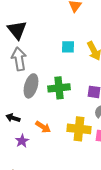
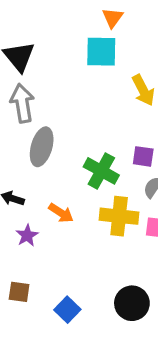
cyan square: (68, 47) -> (101, 52), moved, size x1.5
green cross: (59, 88) -> (101, 171), moved, turned 35

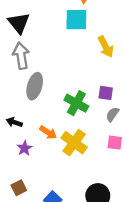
yellow cross: (119, 216) -> (74, 143), moved, turned 30
brown square: (19, 292) -> (19, 188), turned -35

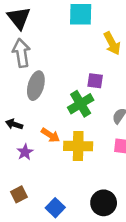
purple square: (106, 93) -> (95, 81), moved
green cross: (76, 103) -> (81, 104), turned 30
yellow cross: (74, 143) -> (78, 146), turned -35

